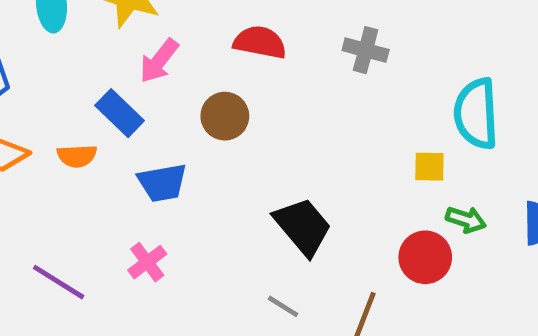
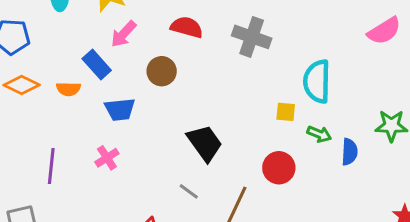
gray cross: (366, 50) -> (252, 37), size x1.4
green arrow: (466, 220) -> (319, 134), moved
purple line: (59, 282) -> (51, 166), turned 60

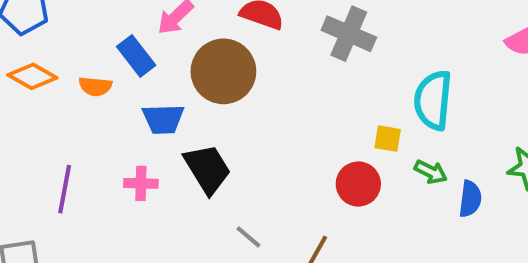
brown circle: (162, 71) -> (223, 71), size x1.6
black trapezoid: (205, 143) -> (207, 169), moved
pink cross: (107, 158) -> (141, 183), turned 30
red circle: (279, 168) -> (358, 184), moved

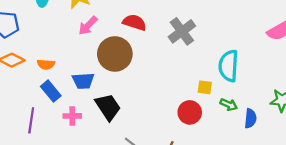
gray cross: (349, 34) -> (182, 31), turned 32
blue rectangle: (136, 56) -> (51, 91), moved

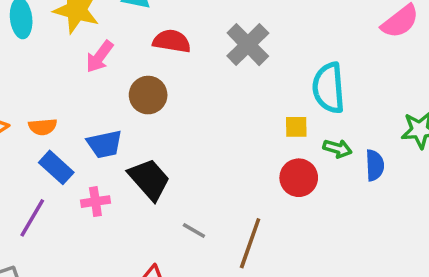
brown circle: (115, 54) -> (148, 95), size x0.7
red circle: (190, 112) -> (299, 178), moved
purple line: (31, 120) -> (32, 218), turned 30

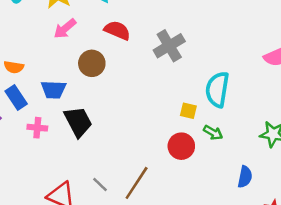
blue semicircle: (375, 165) -> (245, 177), moved
gray line: (194, 231) -> (100, 185), moved

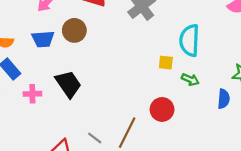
blue trapezoid: (53, 90) -> (43, 39), moved
red circle: (181, 146) -> (162, 109), moved
blue semicircle: (245, 177) -> (224, 99), moved

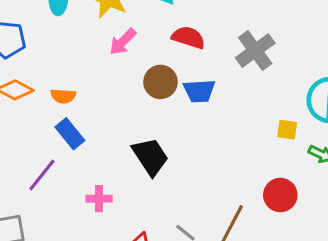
blue trapezoid: (43, 39) -> (199, 91), moved
pink cross: (32, 94) -> (99, 199), moved

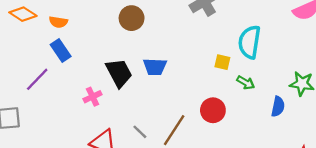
blue trapezoid: (199, 91) -> (155, 67), moved
pink cross: (99, 199) -> (93, 97), moved, turned -30

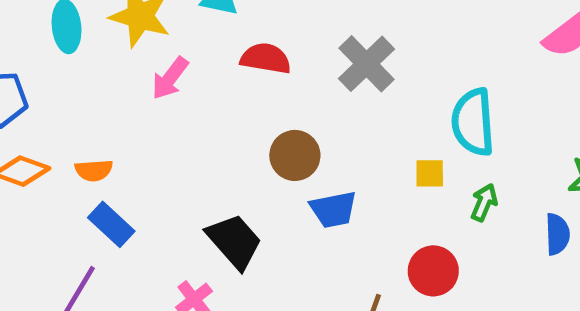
brown circle: (132, 18) -> (295, 155), moved
blue trapezoid: (155, 67) -> (333, 210), moved
green arrow: (246, 83) -> (484, 202), turned -84

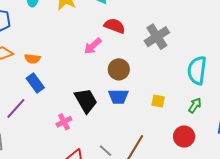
pink arrow: (170, 78) -> (93, 46), moved
yellow square: (430, 173) -> (158, 101), moved
blue trapezoid: (333, 210) -> (118, 97), moved
red circle: (433, 271) -> (184, 136), moved

